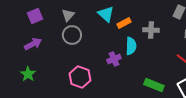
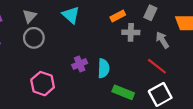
orange rectangle: (124, 23) -> (118, 16), moved
gray cross: (151, 30) -> (131, 32), moved
cyan semicircle: (131, 46) -> (104, 68), moved

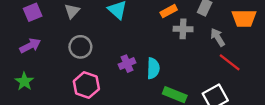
gray circle: (34, 38) -> (80, 47), moved
red line: (157, 66) -> (230, 62), moved

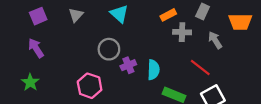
purple arrow: (30, 46) -> (36, 48), turned -96
gray circle: (80, 47) -> (109, 49), moved
red line: (230, 62) -> (200, 67), moved

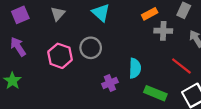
purple cross: (128, 65) -> (110, 83), moved
pink hexagon: (90, 86) -> (60, 56), moved

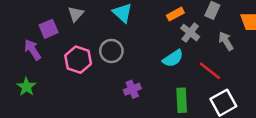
purple square: (20, 15) -> (49, 29), moved
gray cross: (163, 31) -> (190, 33), turned 36
cyan semicircle: (135, 68) -> (173, 58), moved, turned 54
green rectangle: (155, 93) -> (182, 100), turned 65

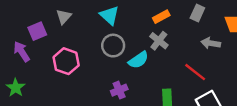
gray cross: (190, 33) -> (159, 41), moved
gray arrow: (226, 41) -> (211, 43), turned -48
gray circle: (111, 51) -> (113, 46), moved
cyan semicircle: (173, 58) -> (138, 60), moved

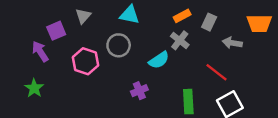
gray rectangle: (197, 13) -> (209, 22), moved
cyan triangle: (110, 15) -> (130, 15), turned -30
gray circle: (113, 46) -> (119, 45), moved

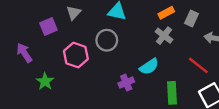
purple arrow: (40, 51) -> (24, 53), moved
cyan semicircle: (159, 60) -> (149, 67), moved
green star: (34, 88) -> (45, 81), moved

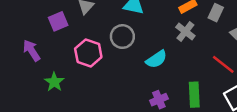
cyan semicircle: (149, 67) -> (156, 59), moved
purple cross: (126, 83) -> (159, 100), moved

